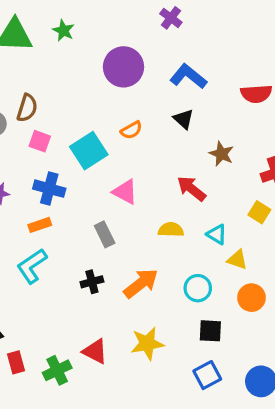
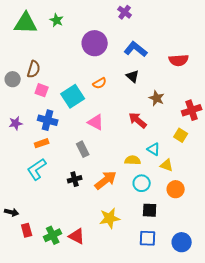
yellow semicircle: (171, 230) -> (133, 160), moved
red triangle: (95, 351) -> (77, 236), moved
blue square: (207, 375) -> (148, 238), turned 30

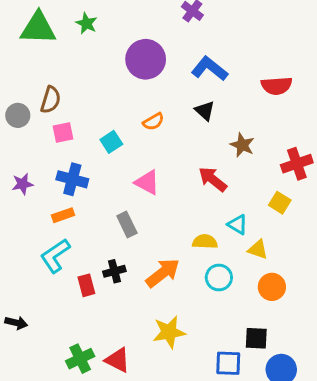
pink square: (42, 90) -> (63, 133), turned -32
cyan square: (73, 96) -> (111, 142), size x0.6
black square: (150, 210) -> (256, 338), moved
red rectangle: (27, 230) -> (86, 285), moved

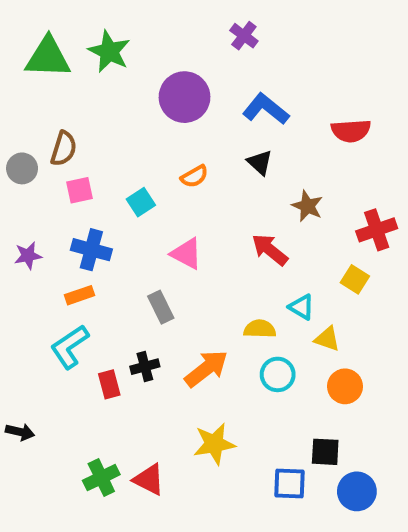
green star: (86, 23) -> (109, 52), size x1.5

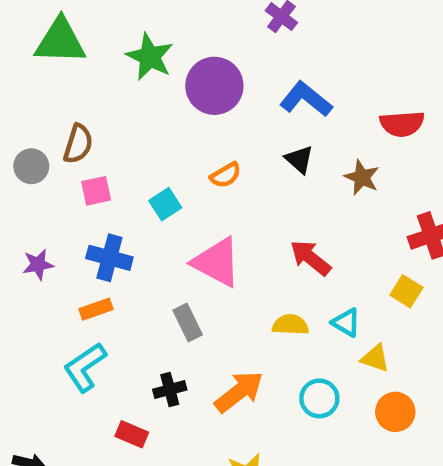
green star: (109, 52) -> (150, 57), moved
brown star: (307, 206) -> (362, 177), moved
pink triangle: (186, 254) -> (217, 262), size x1.4
yellow semicircle: (260, 329) -> (290, 325), moved
red rectangle: (109, 384) -> (132, 434), moved, turned -52

